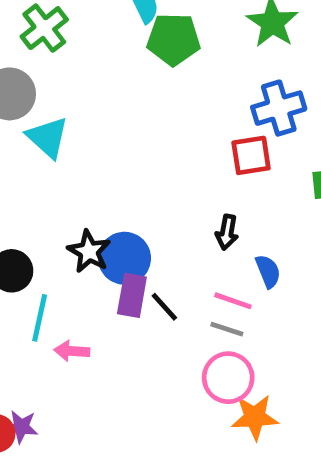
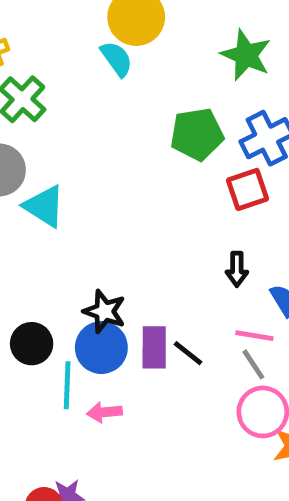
green pentagon: (174, 39) -> (197, 134), moved
blue circle: (124, 258) -> (101, 348), moved
gray line: (227, 329) -> (253, 364), turned 48

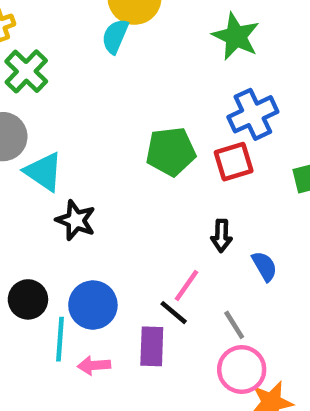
cyan semicircle: (117, 59) -> (115, 36), turned -123
green pentagon: (197, 134) -> (171, 152), moved
black star: (104, 311) -> (76, 220), moved
pink line: (254, 336) -> (187, 285), moved, turned -66
purple rectangle: (154, 347) -> (152, 346), moved

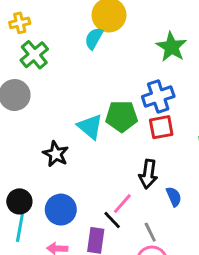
blue cross: (253, 114) -> (158, 96), moved
cyan triangle: (44, 172) -> (90, 127), moved
black arrow: (221, 236) -> (148, 174), size x1.4
cyan line: (60, 339) -> (20, 228), moved

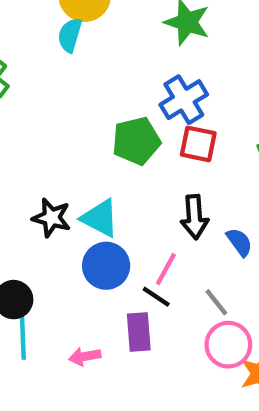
cyan triangle: (90, 127) -> (100, 218), moved
red square: (161, 127) -> (198, 144), turned 35
blue circle: (61, 210) -> (106, 266), moved

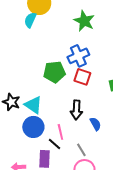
pink line: (166, 269) -> (60, 132), turned -49

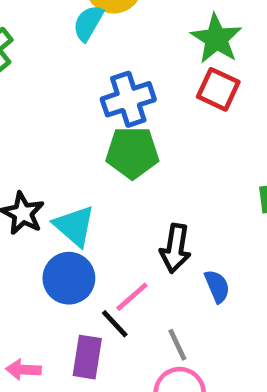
blue cross: (78, 56) -> (128, 99), moved
red square: (82, 77) -> (218, 89), moved
pink line: (60, 132) -> (132, 297), turned 56

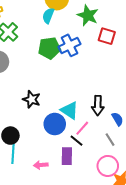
green star: (216, 39) -> (88, 15), moved
green pentagon: (132, 153) -> (49, 48), moved
cyan triangle: (74, 226) -> (70, 110), moved
gray line: (177, 345) -> (110, 140), moved

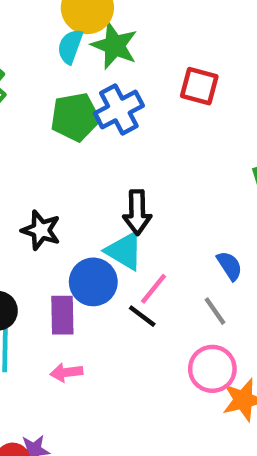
green star: (88, 15) -> (114, 46), moved
black arrow: (98, 105) -> (137, 212), moved
purple rectangle: (67, 156) -> (62, 315), moved

